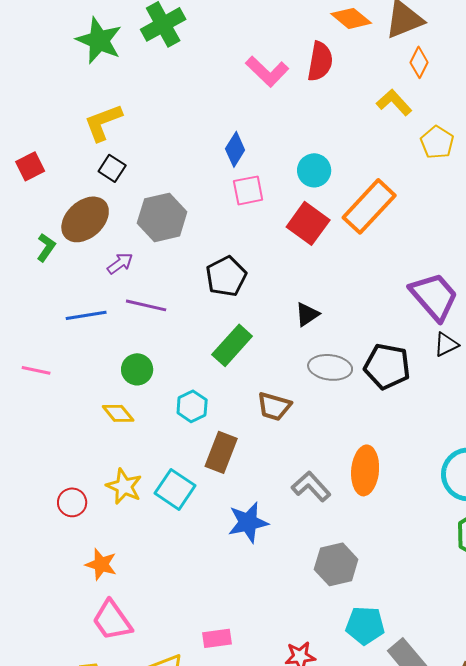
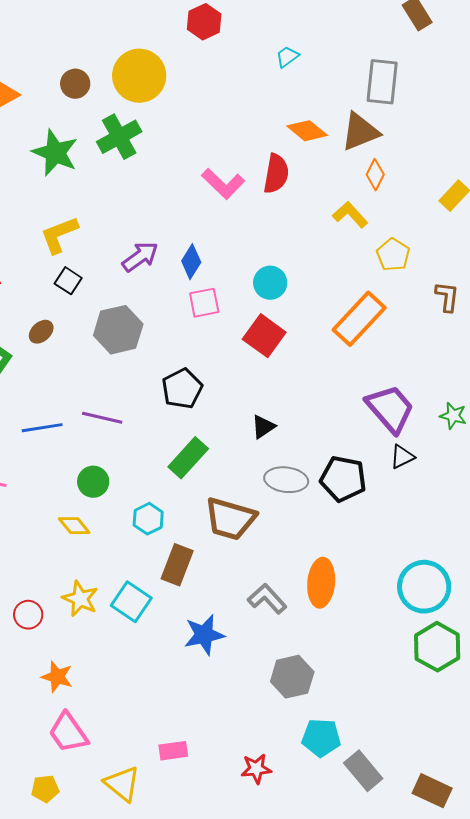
orange rectangle: (369, 206) -> (359, 319), moved
brown ellipse: (85, 219) -> (41, 332), size x0.5
purple arrow: (120, 263) -> (140, 257), moved, size x1.4
brown trapezoid: (274, 406) -> (230, 519), size x1.5

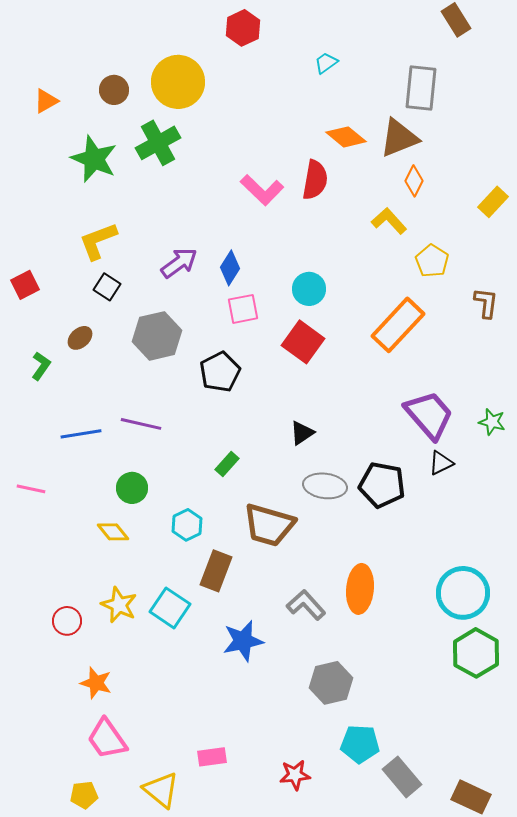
black pentagon: (182, 389) -> (220, 372), moved
green rectangle: (188, 458) -> (227, 464), size x0.6

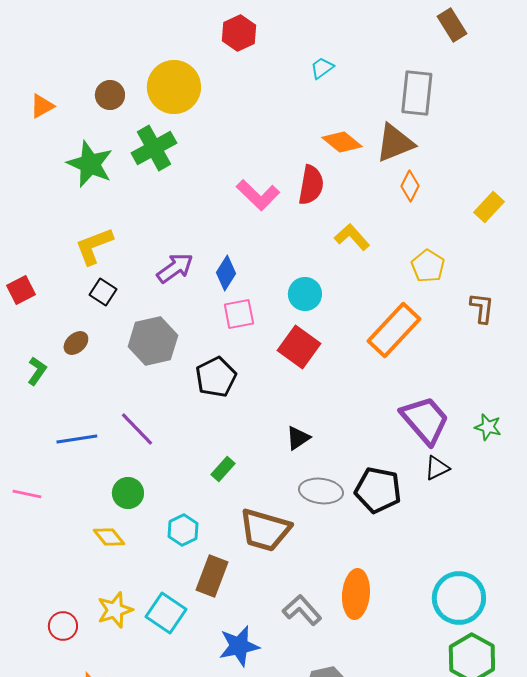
yellow L-shape: (389, 221) -> (352, 237), moved
purple line: (141, 424) -> (137, 429), turned 33
yellow star: (119, 605) -> (115, 610), turned 30

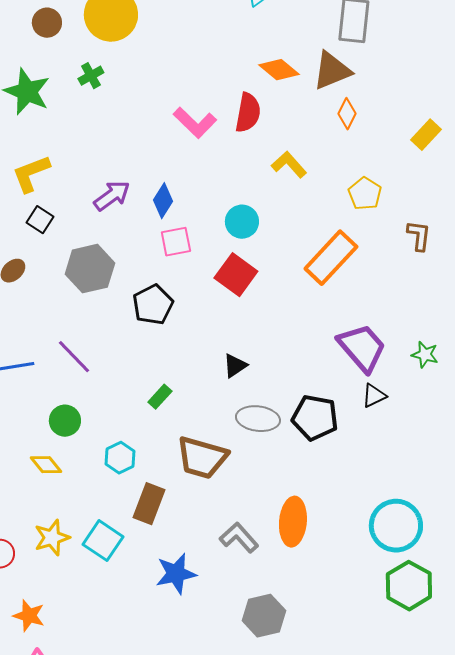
green cross: (154, 148) -> (91, 76), size x0.6

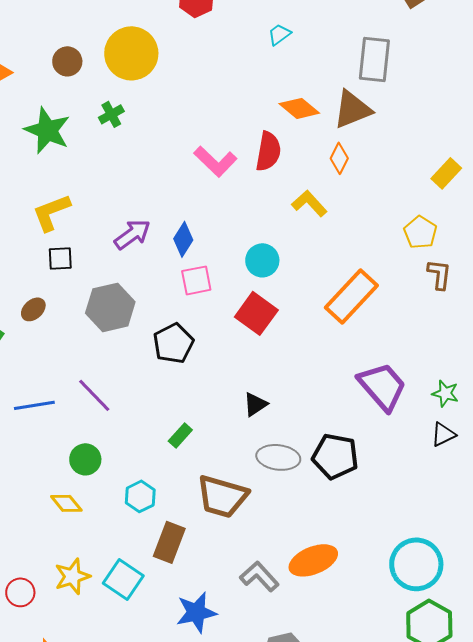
orange diamond: (347, 114) -> (339, 158), moved
yellow pentagon: (365, 194) -> (420, 232), moved
black square: (40, 220) -> (60, 258), turned -36
black triangle: (374, 396) -> (443, 434), moved
orange ellipse: (293, 522) -> (313, 560), turned 63

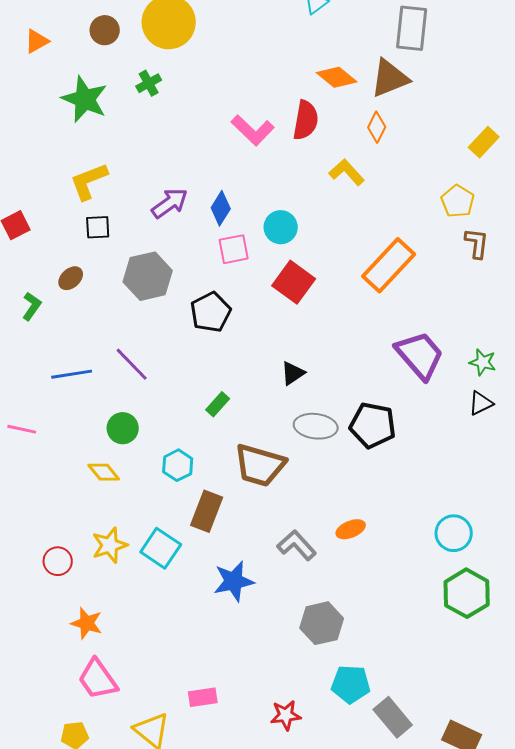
cyan circle: (262, 260) -> (281, 227), moved
orange ellipse: (313, 560) -> (351, 529), size x0.6
cyan circle: (416, 564) -> (454, 533), size x0.7

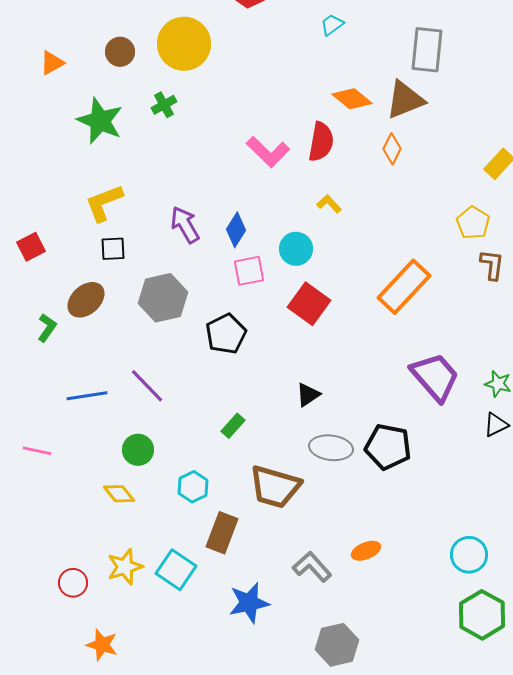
yellow L-shape: (347, 172) -> (329, 204), moved, size x0.7
purple arrow: (170, 203) -> (185, 225), turned -84
brown ellipse: (71, 278) -> (86, 300), size x1.5

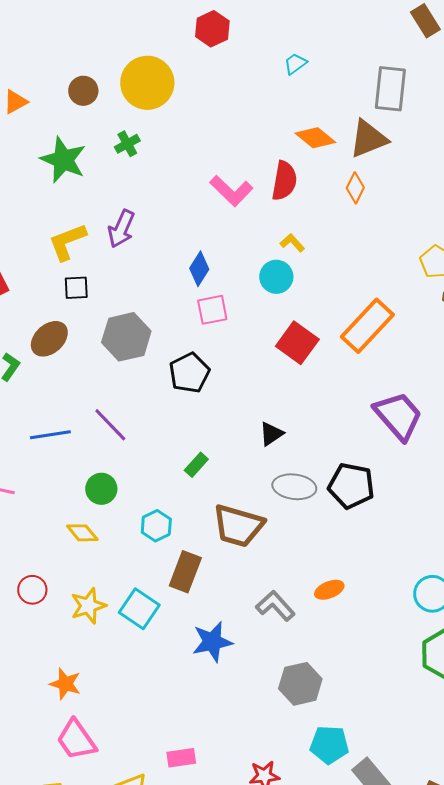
purple arrow: (185, 225) -> (121, 229), moved, turned -126
cyan circle: (296, 249) -> (276, 277), moved
red square: (309, 304) -> (297, 343), moved
red circle: (73, 583) -> (32, 590), moved

